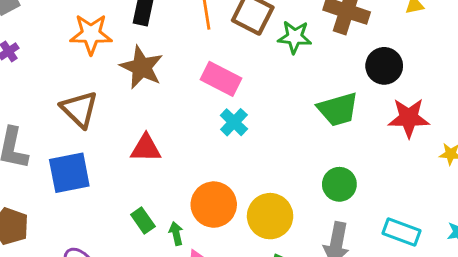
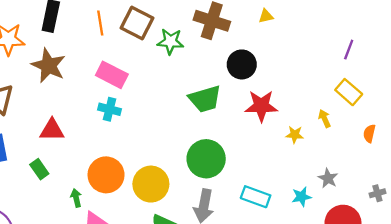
cyan cross: (234, 122) -> (109, 109), moved, turned -30
green circle: (339, 184) -> (206, 159), size x1.4
green rectangle: (143, 220) -> (39, 169), moved

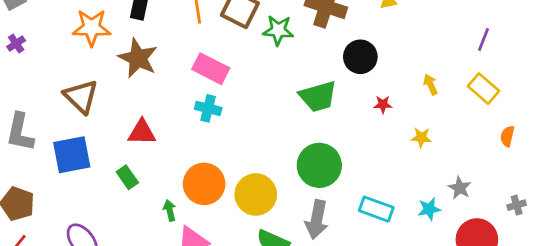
red star: (261, 106) -> (383, 104), size x0.5
yellow arrow: (325, 119) -> (431, 85), moved

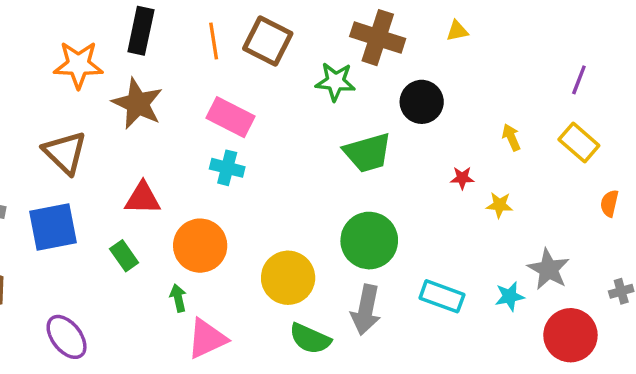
green star: (278, 30) -> (335, 82), moved
red star: (383, 104) -> (462, 178), moved
orange circle: (204, 184) -> (200, 246), moved
gray star: (460, 188) -> (548, 269), size x1.4

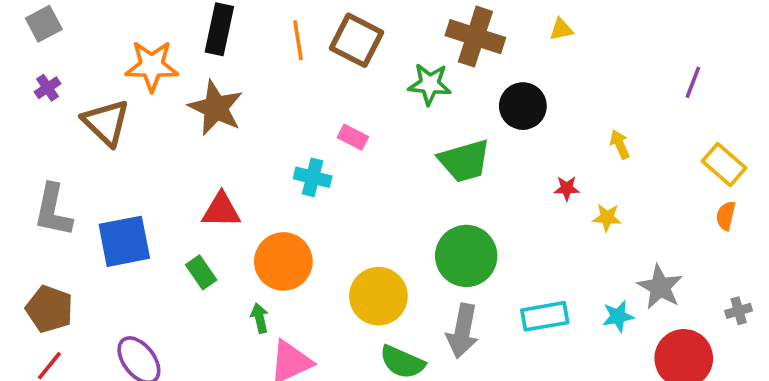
pink rectangle: (231, 117) -> (353, 137), moved, size x0.6
yellow rectangle: (579, 142) -> (724, 165), moved
brown triangle: (65, 153) -> (106, 122), moved
cyan rectangle: (442, 296) -> (545, 316), turned -30

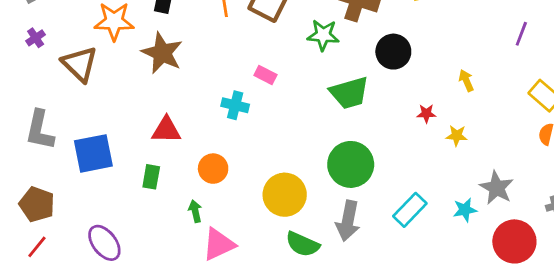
orange circle: (283, 261) -> (213, 169), size x0.7
green rectangle: (201, 272) -> (151, 177), turned 45
cyan rectangle: (545, 316) -> (410, 210), turned -36

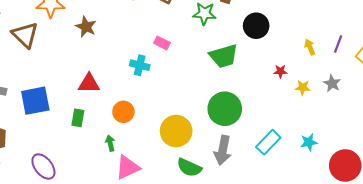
purple line: (521, 34) -> (338, 44), moved
brown star: (162, 53) -> (86, 27), size x0.7
gray star: (497, 188) -> (332, 83), moved, size x0.7

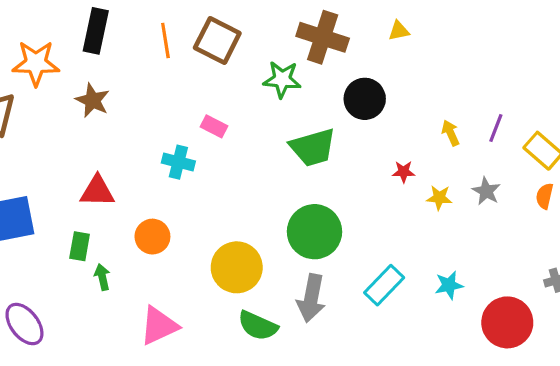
green arrow: (110, 143) -> (102, 277), moved

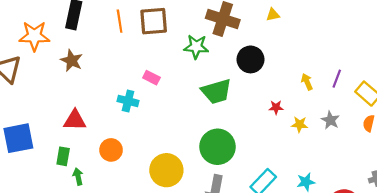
brown square: (217, 41) -> (154, 21), turned -32

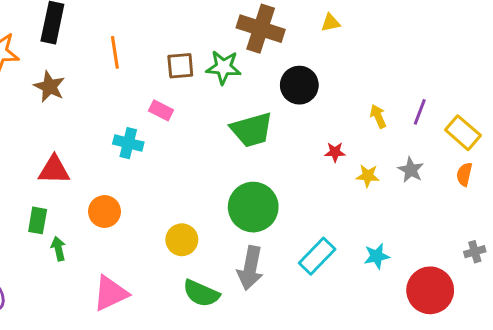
orange line: (120, 21) -> (115, 52), moved
brown square: (154, 21) -> (180, 66), moved, size x0.7
yellow circle: (166, 170) -> (182, 240), size x0.7

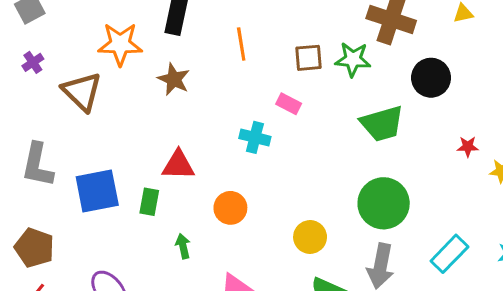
green rectangle: (38, 220) -> (149, 202), moved

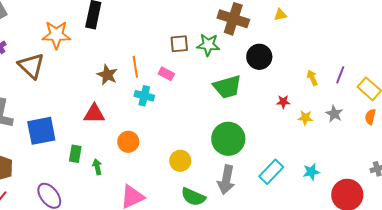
orange line: (241, 44) -> (135, 67), moved
brown star: (174, 79) -> (107, 75), moved
green rectangle: (149, 202) -> (75, 154), moved

